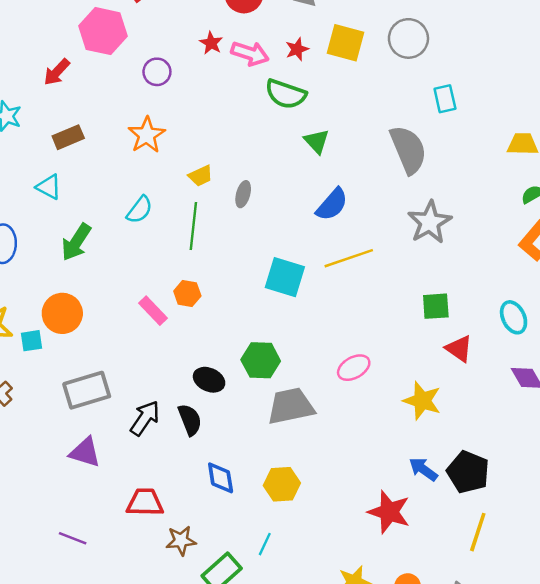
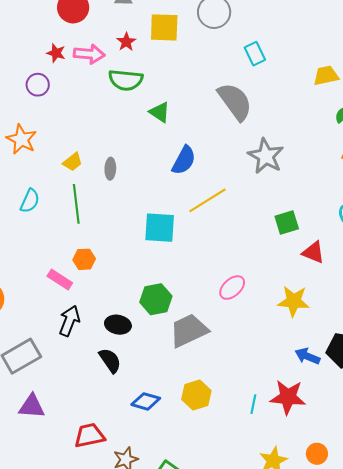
purple circle: (157, 72) -> (38, 85), moved
black arrow: (145, 418) -> (69, 321), moved
blue diamond: (221, 478) -> (146, 401), turned -52
cyan line: (265, 544) -> (253, 404), moved

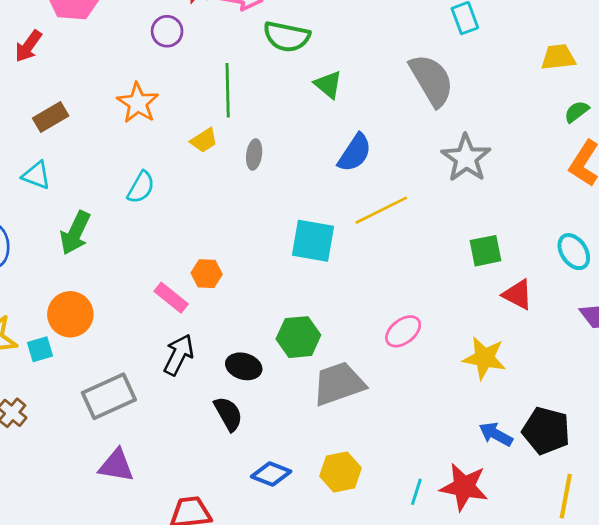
green line: (76, 204) -> (228, 90), moved

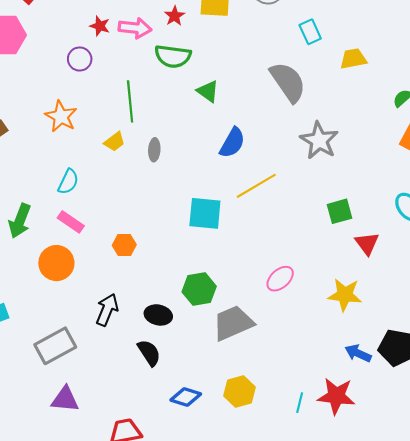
yellow trapezoid: (558, 57) -> (353, 59), moved
red triangle: (518, 294) -> (367, 244), turned 30
pink rectangle: (171, 298) -> (71, 222), moved
orange circle: (70, 314) -> (56, 263), moved

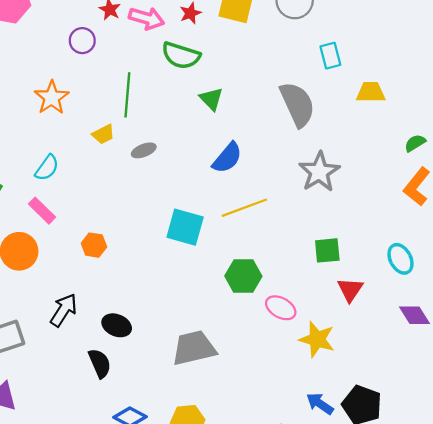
gray ellipse: (154, 150) -> (144, 150), turned 55
pink ellipse: (280, 279) -> (281, 308), moved, turned 60
green hexagon: (199, 289) -> (243, 276), moved

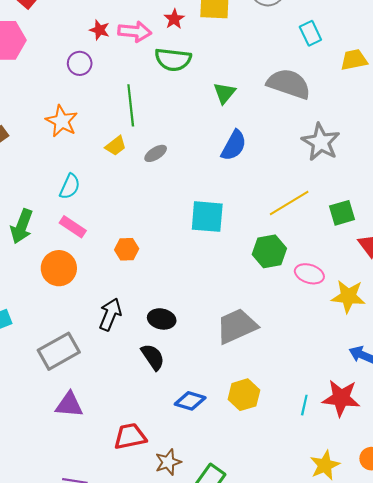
green triangle: (211, 99) -> (224, 93), moved, turned 35
gray semicircle: (297, 104) -> (289, 84), turned -36
yellow line: (244, 208) -> (289, 203), moved

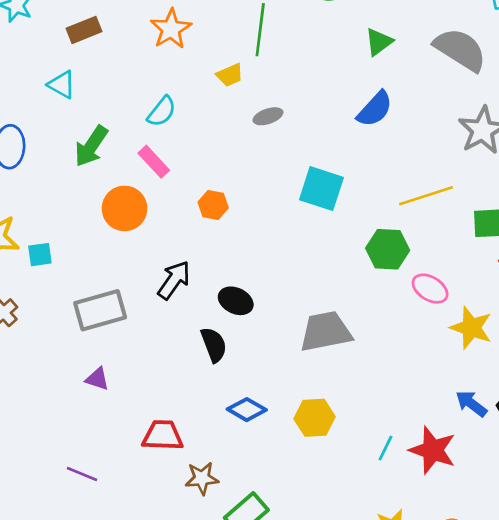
gray ellipse: (156, 153) -> (268, 116), moved
purple triangle: (69, 405) -> (97, 379), size x0.7

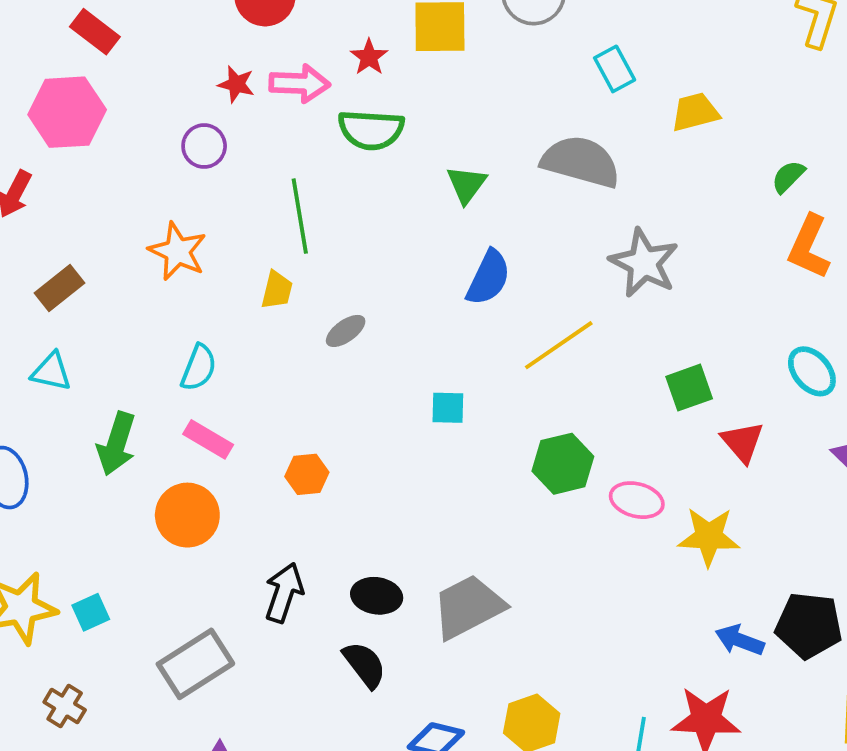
yellow trapezoid: (230, 75) -> (277, 290), turned -36
cyan square: (321, 189) -> (448, 408), size x0.6
yellow line: (426, 196) -> (559, 345), moved
gray trapezoid: (326, 331) -> (468, 607), moved

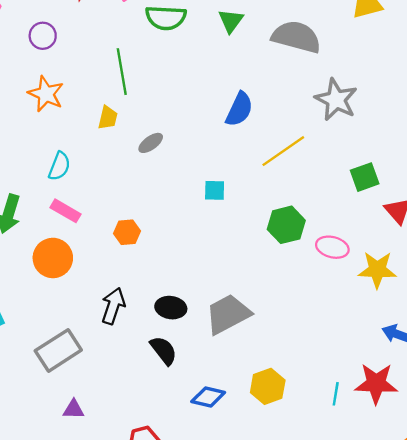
purple circle: (204, 146) -> (43, 36), moved
green triangle: (467, 184) -> (231, 21), moved

